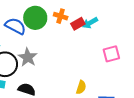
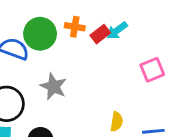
gray star: (28, 57) -> (53, 86), moved

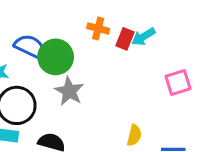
green circle: (40, 34) -> (56, 57), moved
red rectangle: (100, 34) -> (125, 39), turned -36

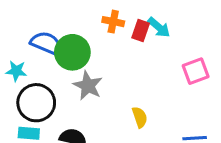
cyan arrow: (143, 37) -> (159, 27), turned -105
yellow semicircle: (134, 135) -> (140, 117), moved, turned -30

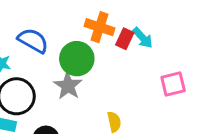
orange cross: (113, 22) -> (100, 27), size x1.4
green circle: (72, 52) -> (77, 59), moved

